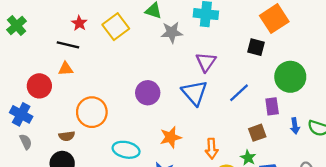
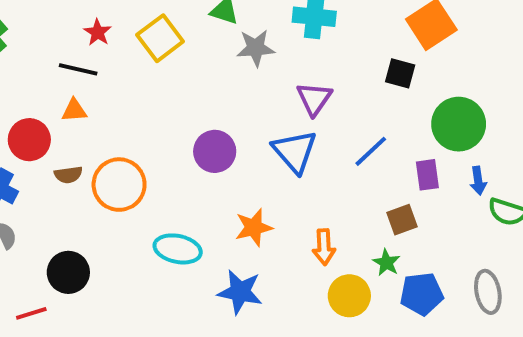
blue arrow: (295, 126) -> (478, 181), moved
brown semicircle: (67, 136) -> (68, 175), moved

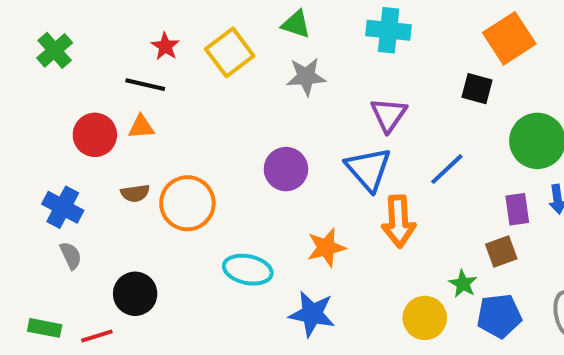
gray star: (256, 48) -> (306, 77), moved
red circle: (29, 140) -> (95, 135), moved
purple rectangle: (427, 175) -> (517, 209), moved
brown square: (402, 220) -> (501, 252), moved
orange arrow: (324, 247) -> (399, 221), moved, size x1.4

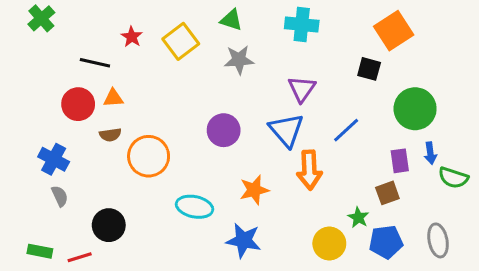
green cross: (55, 50) -> (41, 18), moved
black line: (145, 85) -> (95, 63), moved
brown semicircle: (135, 193) -> (110, 135), moved

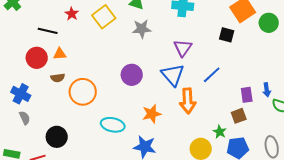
green circle: (415, 109) -> (269, 23), moved, size x0.7

